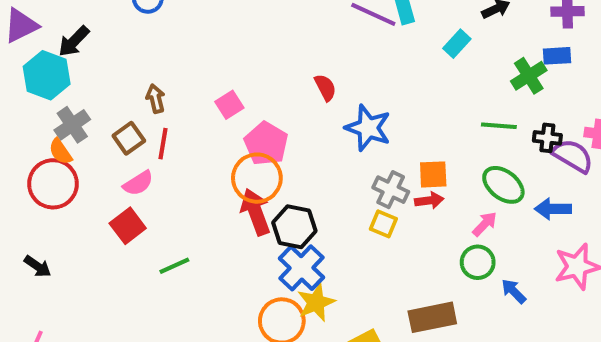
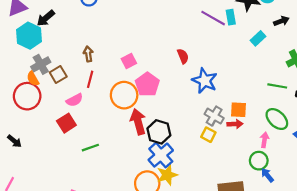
brown square: (129, 138) -> (58, 74), moved
orange circle: (257, 178) -> (124, 95), moved
pink arrow: (485, 224) -> (264, 140), turned -40
blue arrow: (514, 291) -> (267, 175), moved

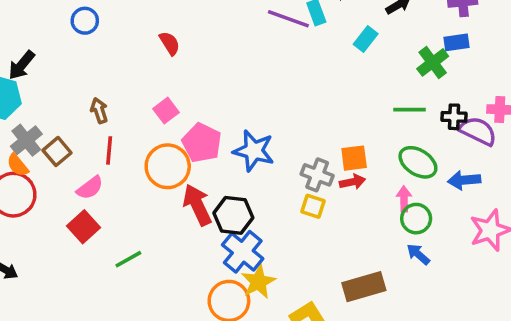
red semicircle: (183, 56) -> (170, 43), moved
blue star: (205, 81) -> (254, 151), moved
green circle: (259, 161) -> (416, 219), moved

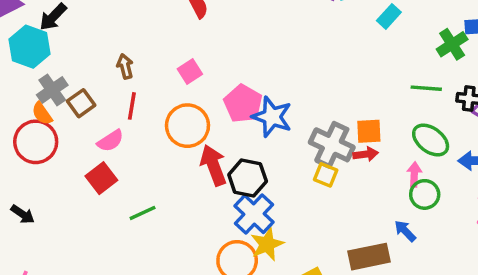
pink pentagon: (202, 143) -> (243, 104), moved
gray cross: (317, 175) -> (332, 145), size x1.4
blue arrow: (418, 254) -> (405, 231), moved

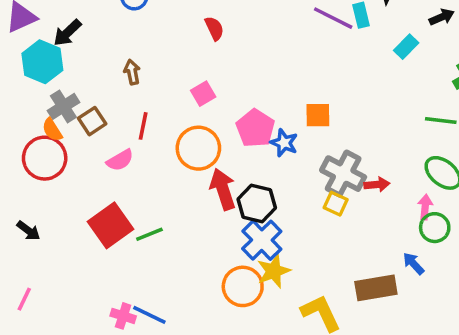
brown arrow: (125, 66) -> (132, 72), moved
blue star: (272, 117) -> (284, 143), size x0.7
orange square: (369, 131) -> (318, 115), moved
red square: (101, 178) -> (111, 225), moved, size x1.4

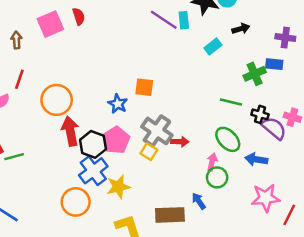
pink square: (203, 94) -> (50, 24), moved, size x1.5
pink pentagon: (255, 128) -> (116, 140), moved
yellow star: (274, 271) -> (118, 187), moved

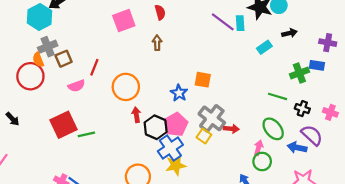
red semicircle: (79, 16) -> (160, 12), moved
brown arrow: (16, 40) -> (157, 43), moved
purple semicircle: (274, 128) -> (312, 135), moved
red arrow: (70, 131) -> (136, 115), size x0.6
blue cross: (93, 171) -> (170, 148), moved

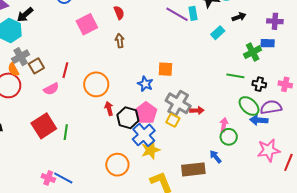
green ellipse: (273, 129) -> (249, 106), moved
green line: (86, 134) -> (66, 132), turned -63
purple semicircle: (312, 135) -> (271, 107), turned -45

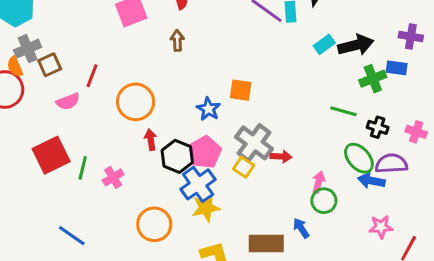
black arrow: (239, 17) -> (356, 45), moved, size x1.6
pink star: (269, 150) -> (381, 227), size x0.7
pink cross: (48, 178) -> (113, 177), moved, turned 32

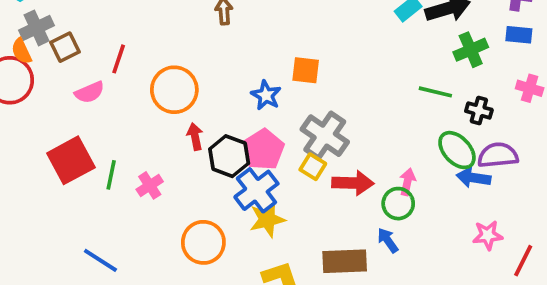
blue rectangle: (397, 68) -> (519, 35), moved
pink cross: (416, 132) -> (530, 88), moved
red arrow: (281, 157) -> (353, 183), moved, size x1.5
green circle: (324, 201) -> (398, 204), moved

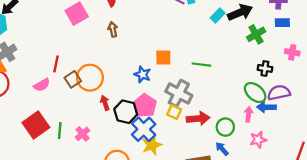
brown square: (65, 47) -> (73, 79), moved
green line: (435, 92) -> (201, 65), moved
pink arrow: (407, 182) -> (248, 114), moved
pink star: (488, 235) -> (258, 140), moved

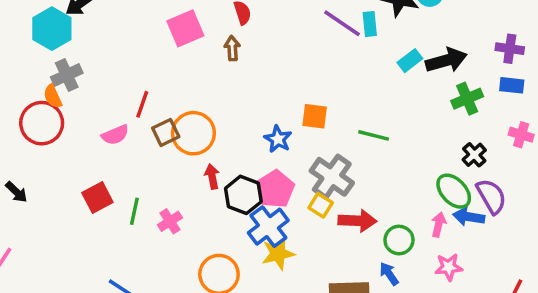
brown arrow: (113, 29) -> (232, 48), moved
black cross: (265, 68) -> (474, 155), turned 32
purple semicircle: (279, 93) -> (491, 196), turned 65
red square: (36, 125) -> (97, 197), size x0.7

